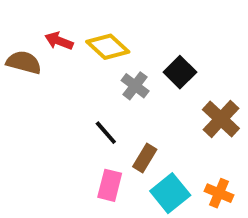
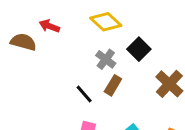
yellow diamond: (108, 47) -> (106, 22), moved
brown rectangle: (145, 158) -> (113, 85), moved

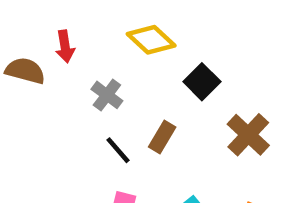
red arrow: (49, 26) -> (65, 46), turned -120
gray cross: (106, 59) -> (107, 95), moved

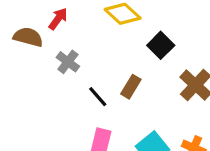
red arrow: (65, 46) -> (58, 19), turned -135
gray cross: (107, 95) -> (68, 62), moved

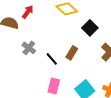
gray cross: (68, 62) -> (29, 48), moved

